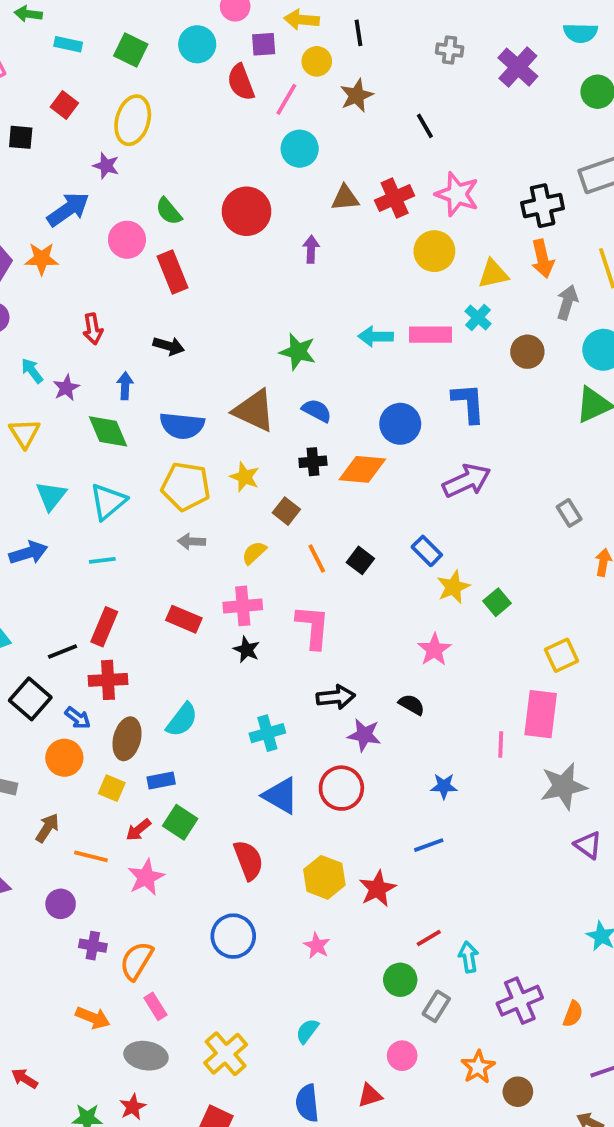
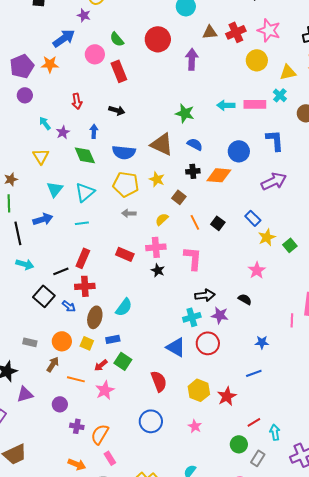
purple arrow: (311, 249) -> (192, 59), size x1.5
cyan cross: (267, 733) -> (192, 317), moved
orange circle: (64, 758) -> (62, 341), moved

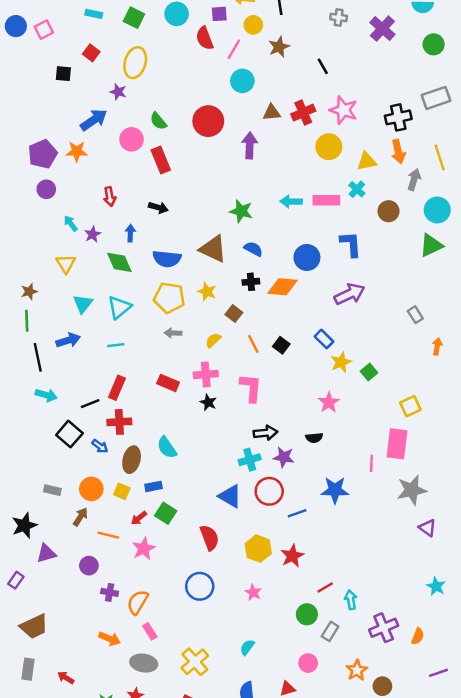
black semicircle: (245, 299) -> (314, 438), turned 144
cyan semicircle: (124, 307) -> (167, 447), turned 108
blue star: (262, 342) -> (335, 490), size x1.6
blue line: (254, 373) -> (297, 513), moved

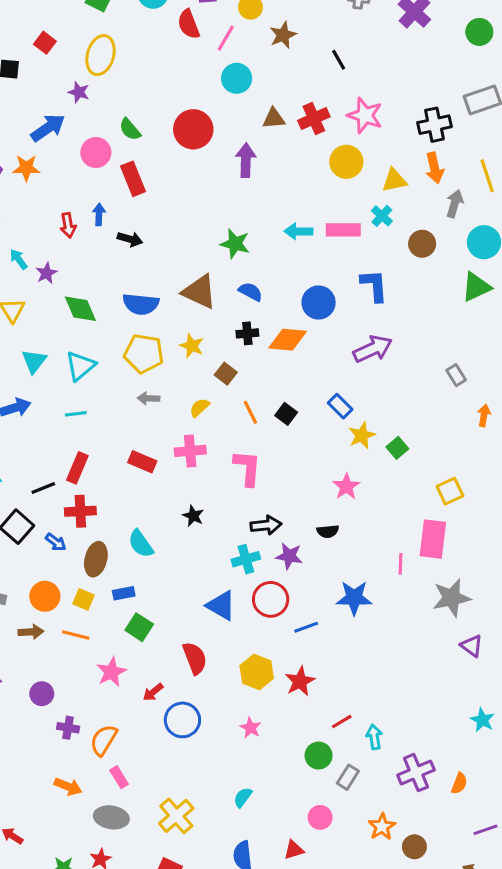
blue arrow: (130, 233) -> (99, 214), moved
black star: (208, 402) -> (193, 516), moved
brown arrow: (80, 517) -> (31, 632), turned 54
red arrow: (139, 518) -> (153, 692), moved
orange line: (108, 535) -> (76, 635), moved

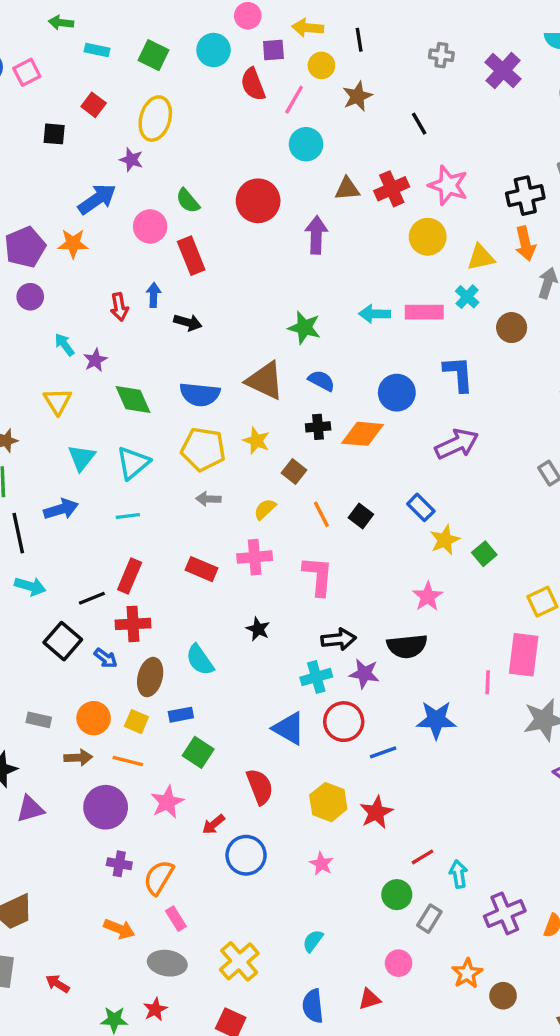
black semicircle: (328, 531) -> (407, 646), size x1.6
purple circle: (42, 694) -> (106, 807), moved, size x1.6

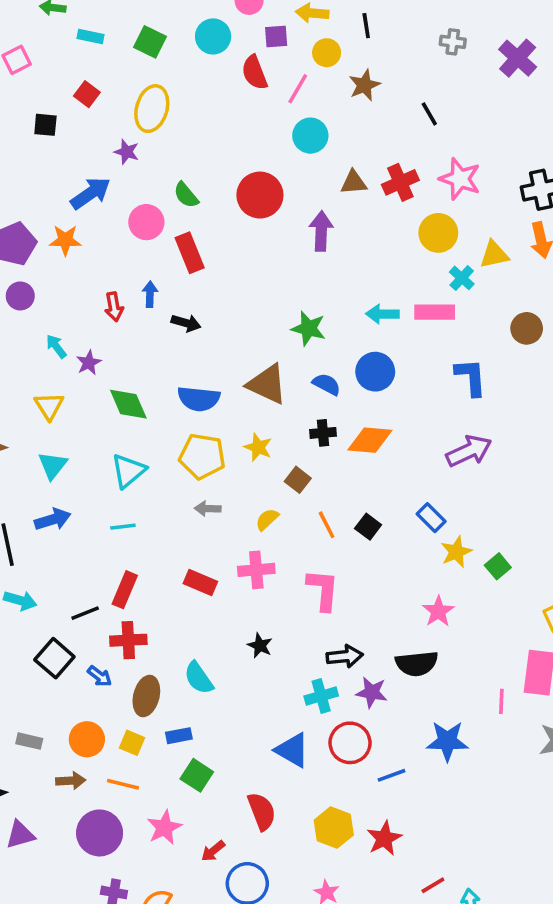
cyan cross: (467, 297) -> (462, 278), moved
blue circle: (397, 393) -> (375, 372), moved
cyan triangle: (82, 458) -> (53, 465), moved

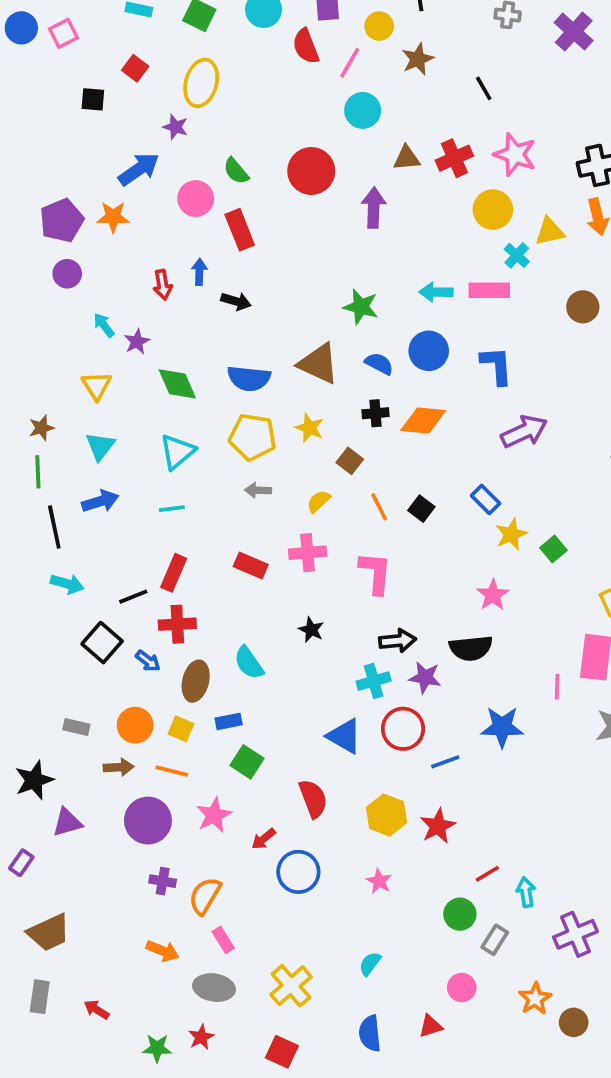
blue L-shape: (471, 377) -> (497, 365), moved

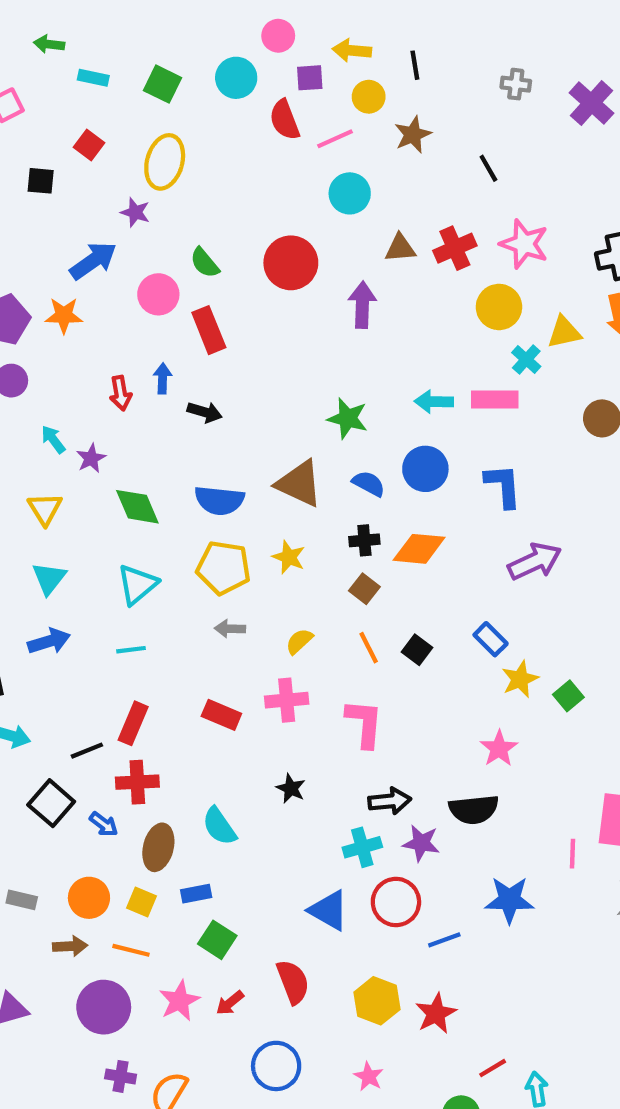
pink line: (350, 63) -> (335, 139), turned 36
brown square: (350, 461) -> (364, 589), moved
red arrow: (264, 839) -> (230, 1003), moved

